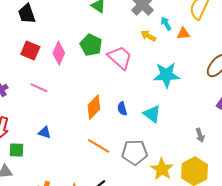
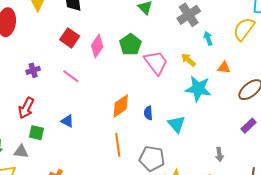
orange triangle: (183, 34) -> (224, 68), moved
yellow arrow: (148, 36) -> (188, 60), moved
orange line: (99, 146) -> (118, 145), turned 40

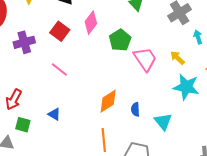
pink diamond: (97, 46) -> (91, 23), moved
purple cross: (33, 70) -> (24, 42), moved, size x1.5

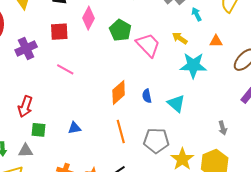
red square: (60, 31) -> (59, 32), turned -30
blue triangle: (54, 114) -> (74, 128), moved, turned -32

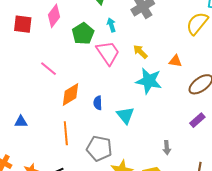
cyan arrow: (196, 14) -> (111, 25), moved
pink line: (65, 69) -> (49, 69), moved

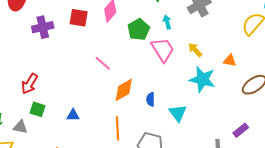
purple rectangle: (197, 120) -> (241, 130), moved

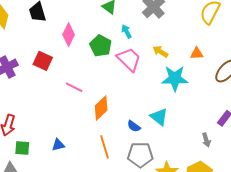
red square: (79, 18) -> (43, 61), moved, turned 30
blue semicircle: (151, 99) -> (134, 126), moved, turned -40

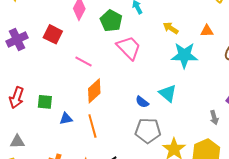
pink trapezoid: (129, 59) -> (129, 48), moved
orange diamond: (101, 108) -> (94, 91), moved
orange line: (104, 147) -> (92, 126), moved
green square: (22, 148) -> (45, 102), moved

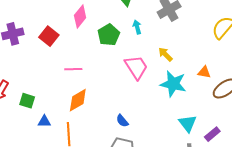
orange triangle: (207, 31) -> (204, 72), moved
pink trapezoid: (129, 48) -> (136, 67), moved
pink line: (84, 61) -> (73, 69), turned -42
cyan triangle: (168, 93) -> (188, 123), moved

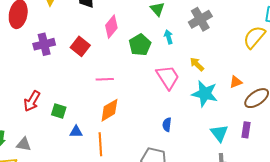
orange triangle: (204, 72) -> (236, 82), turned -32
blue semicircle: (122, 121) -> (167, 125), moved, turned 48
purple rectangle: (212, 134) -> (246, 130), moved, turned -42

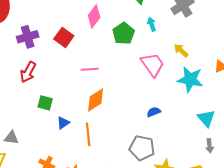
red arrow: (32, 101) -> (28, 72), moved
blue semicircle: (167, 125) -> (154, 112), turned 64
blue triangle: (76, 132) -> (63, 123), turned -32

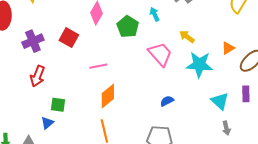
blue triangle: (63, 123) -> (47, 123), moved

